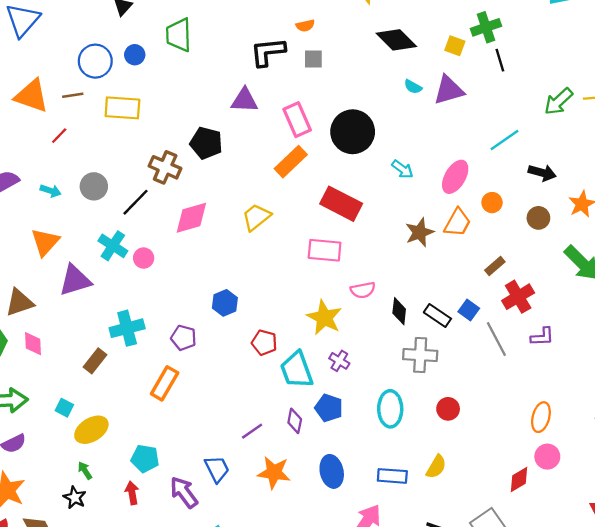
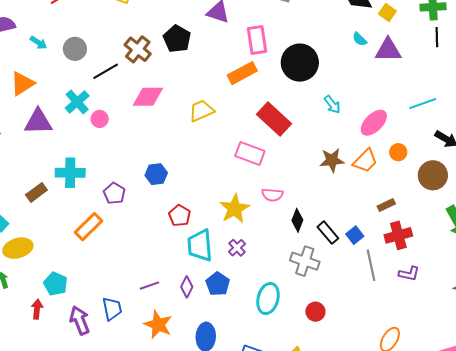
yellow square: (455, 46) -> (387, 12), moved
brown circle: (538, 218) -> (433, 175), size x1.5

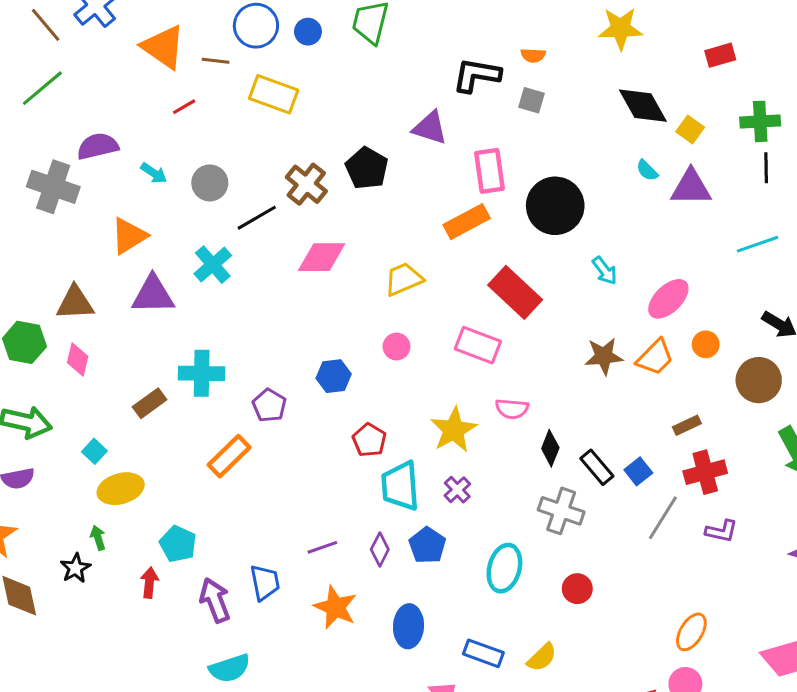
cyan line: (423, 104) -> (757, 244), moved
pink circle: (100, 119) -> (396, 347), moved
gray line: (371, 265) -> (663, 518), turned 44

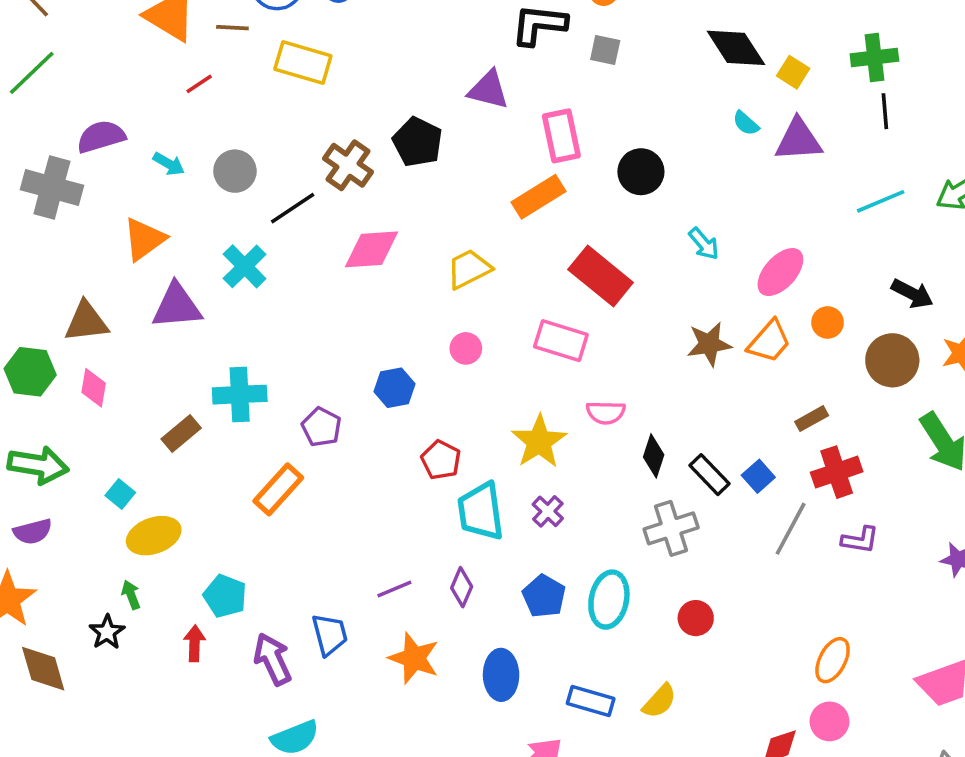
black circle: (555, 206) -> (641, 172), size x0.7
gray cross: (561, 511) -> (671, 528), turned -33
blue pentagon: (427, 545) -> (544, 596), moved

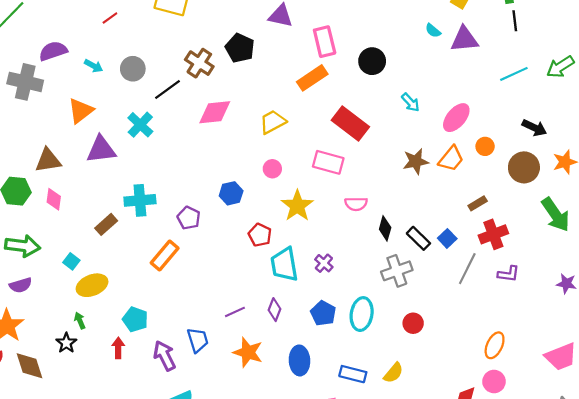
yellow star: (539, 442) -> (297, 206), moved

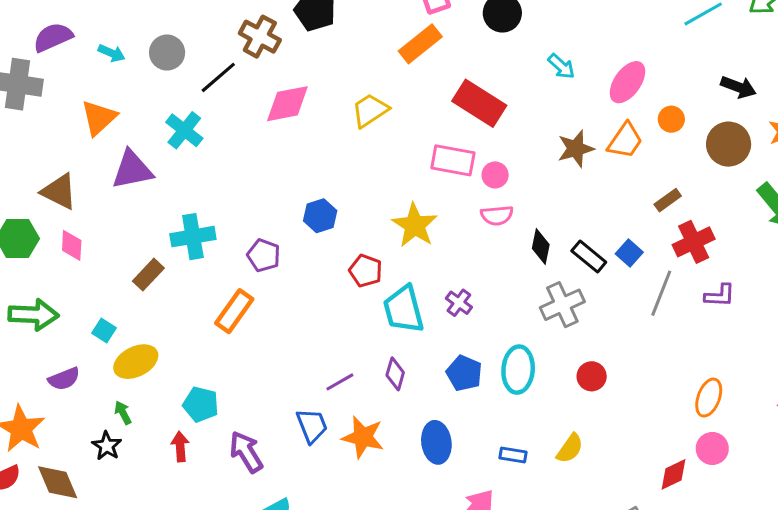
brown triangle: (48, 160) -> (59, 192), turned 40
pink circle: (272, 169) -> (495, 175), moved
purple semicircle: (21, 285) -> (64, 379), moved
blue trapezoid: (198, 340) -> (312, 426), moved
blue rectangle: (353, 374) -> (513, 455), size x0.7

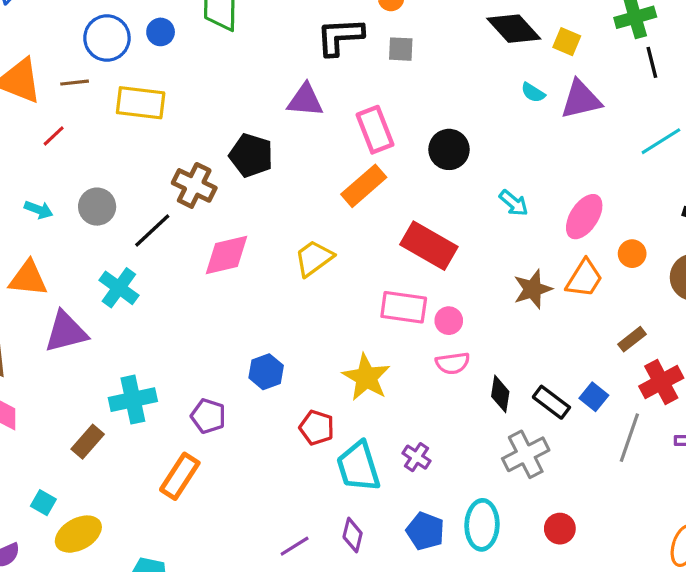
orange triangle: (99, 118) -> (28, 278), turned 51

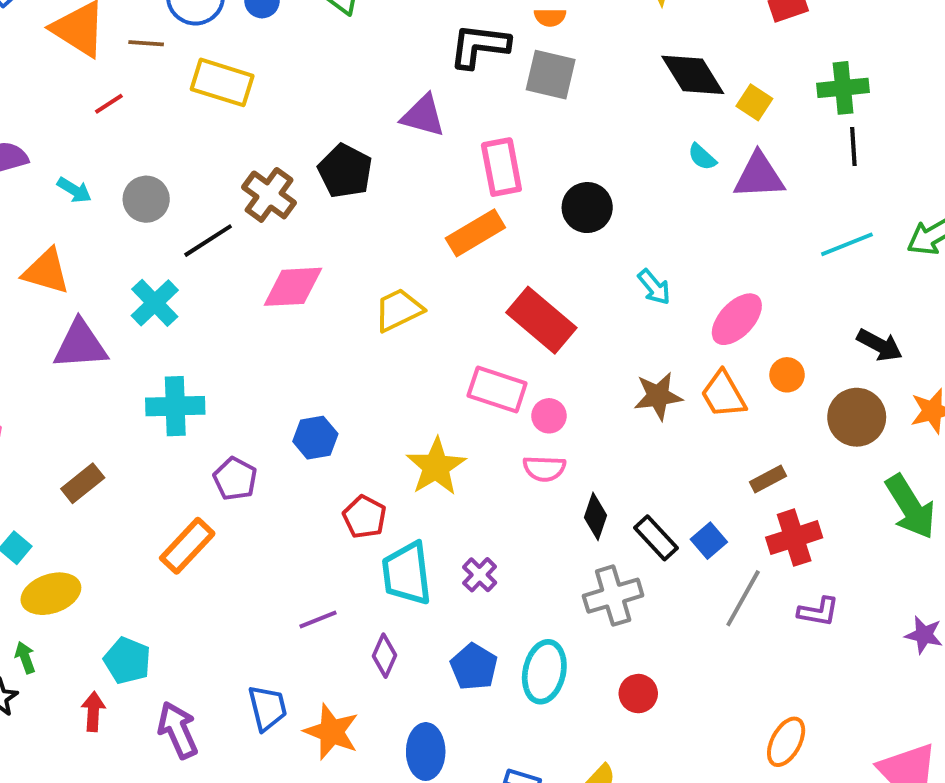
gray square: (401, 49) -> (551, 75), size x1.5
orange trapezoid: (584, 278) -> (723, 394), turned 108
cyan cross: (133, 400) -> (175, 406), moved
purple line: (295, 546) -> (318, 620), moved

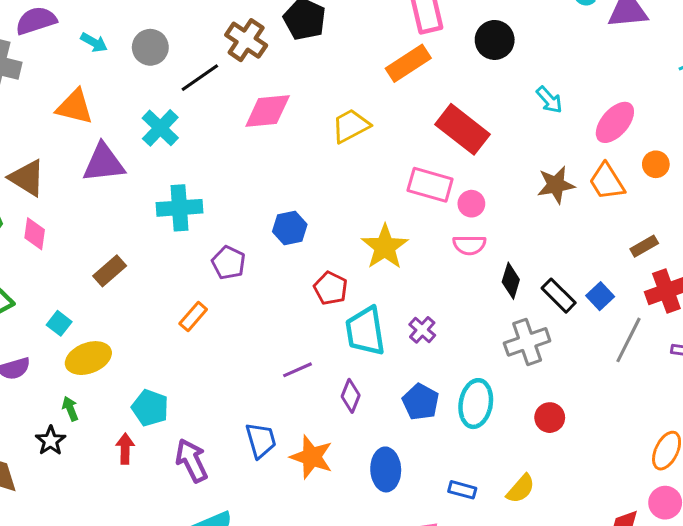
orange rectangle: (187, 546) -> (193, 316), size x0.7

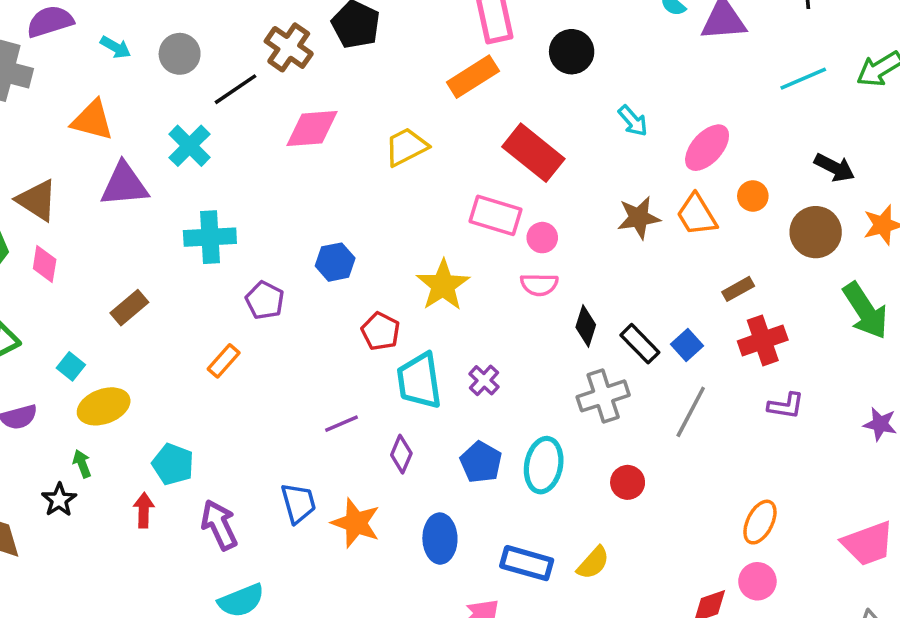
gray line: (628, 340) -> (691, 412), moved
blue rectangle: (462, 490) -> (527, 563), size x1.6

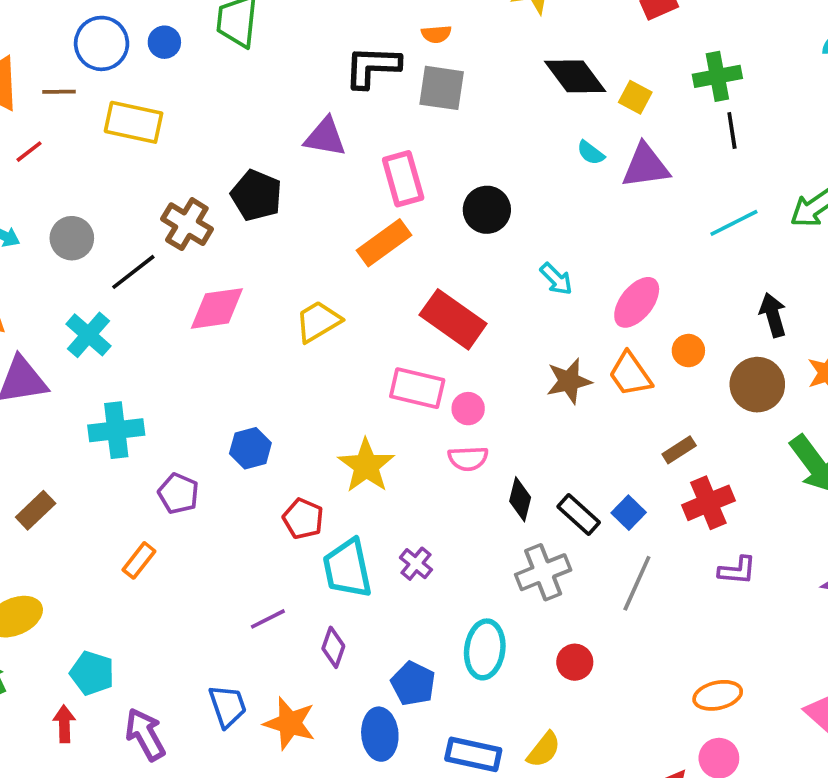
black arrow: (834, 168) -> (773, 315), turned -129
blue pentagon: (481, 462) -> (413, 684), moved
orange ellipse: (760, 522) -> (718, 695), turned 54

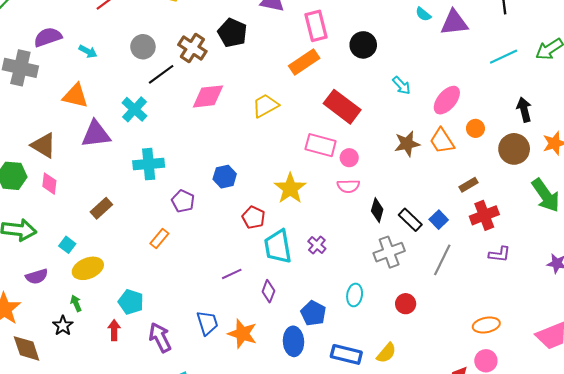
gray circle: (72, 238) -> (143, 47), moved
cyan ellipse: (485, 649) -> (355, 295), size x0.7

